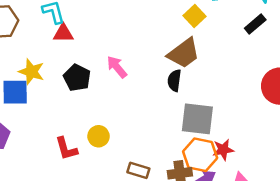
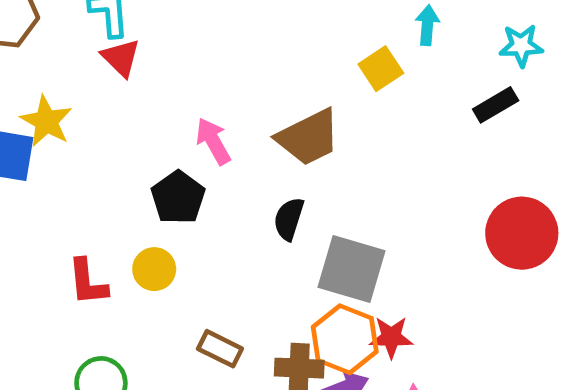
red triangle: (63, 33) -> (121, 58), turned 35
brown trapezoid: (184, 53) -> (308, 137), moved
black pentagon: (77, 78) -> (178, 197), moved
black semicircle: (174, 80) -> (289, 219), moved

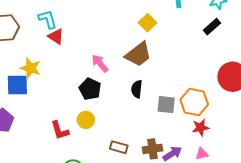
yellow square: (381, 69) -> (147, 23), moved
gray square: (352, 269) -> (166, 105), size x0.7
red star: (391, 337) -> (201, 128), moved
orange hexagon: (345, 339) -> (194, 102), moved

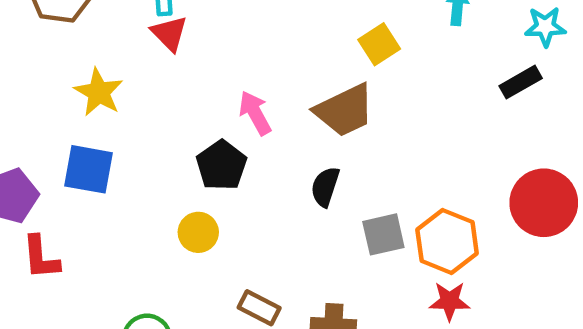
blue square: (17, 85) -> (88, 169), moved
gray square: (166, 105) -> (383, 234), turned -30
red L-shape: (60, 130) -> (41, 257), moved

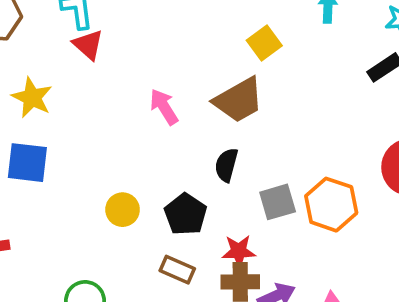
black pentagon: (221, 165) -> (186, 214), moved
red star: (450, 301) -> (239, 251), moved

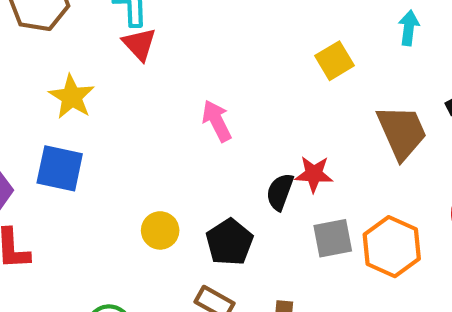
brown trapezoid: (239, 100) -> (402, 132), moved, turned -90
red star: (239, 251) -> (314, 174), moved

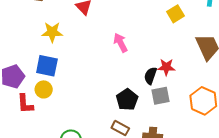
yellow star: (72, 97) -> (52, 32), turned -30
yellow circle: (160, 230) -> (44, 89), moved
gray square: (333, 238) -> (161, 96), moved

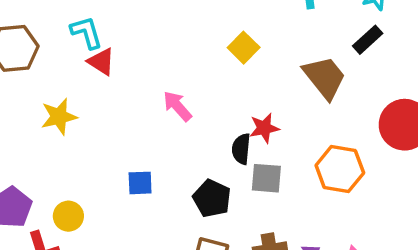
yellow square: (175, 14) -> (244, 48), moved
blue square: (47, 66) -> (140, 183), moved, size x0.7
gray square: (161, 96) -> (266, 178), turned 30

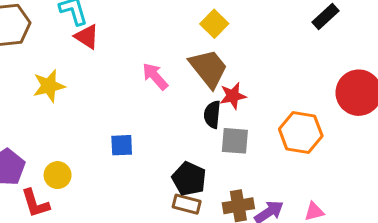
brown trapezoid: (325, 77) -> (208, 68), moved
black pentagon: (212, 198) -> (189, 179), moved

